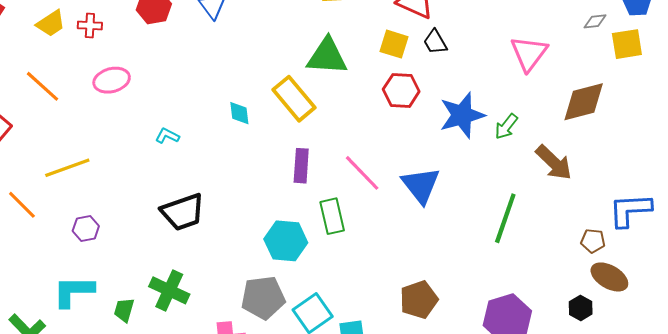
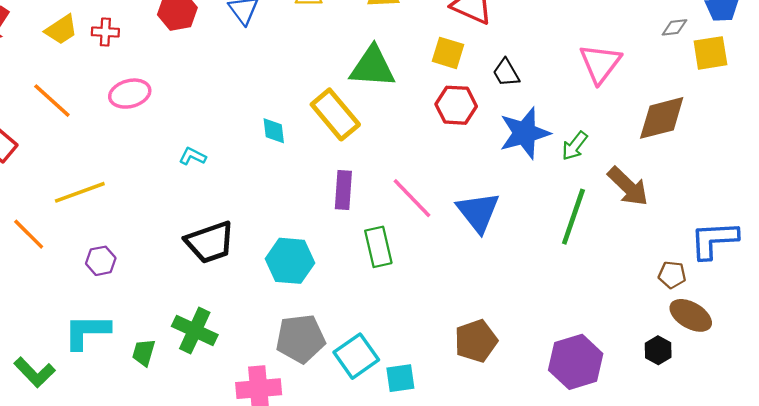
black trapezoid: (435, 42) -> (506, 73), moved
green line: (505, 218) -> (573, 217), moved
cyan hexagon: (286, 241) -> (290, 261), moved

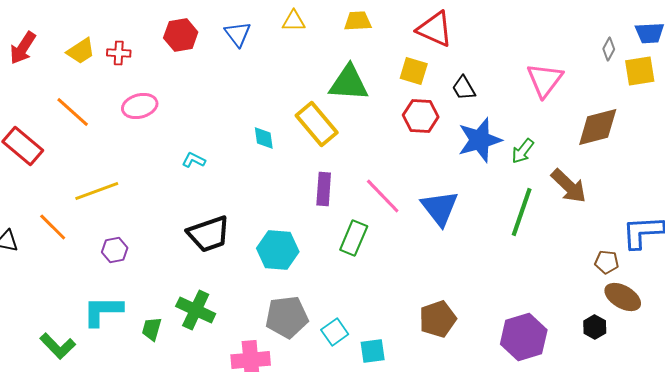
gray diamond: (674, 27) -> (609, 49), turned -55
green rectangle: (378, 247) -> (354, 238), turned 36
cyan square: (356, 356) -> (335, 332), size x0.7

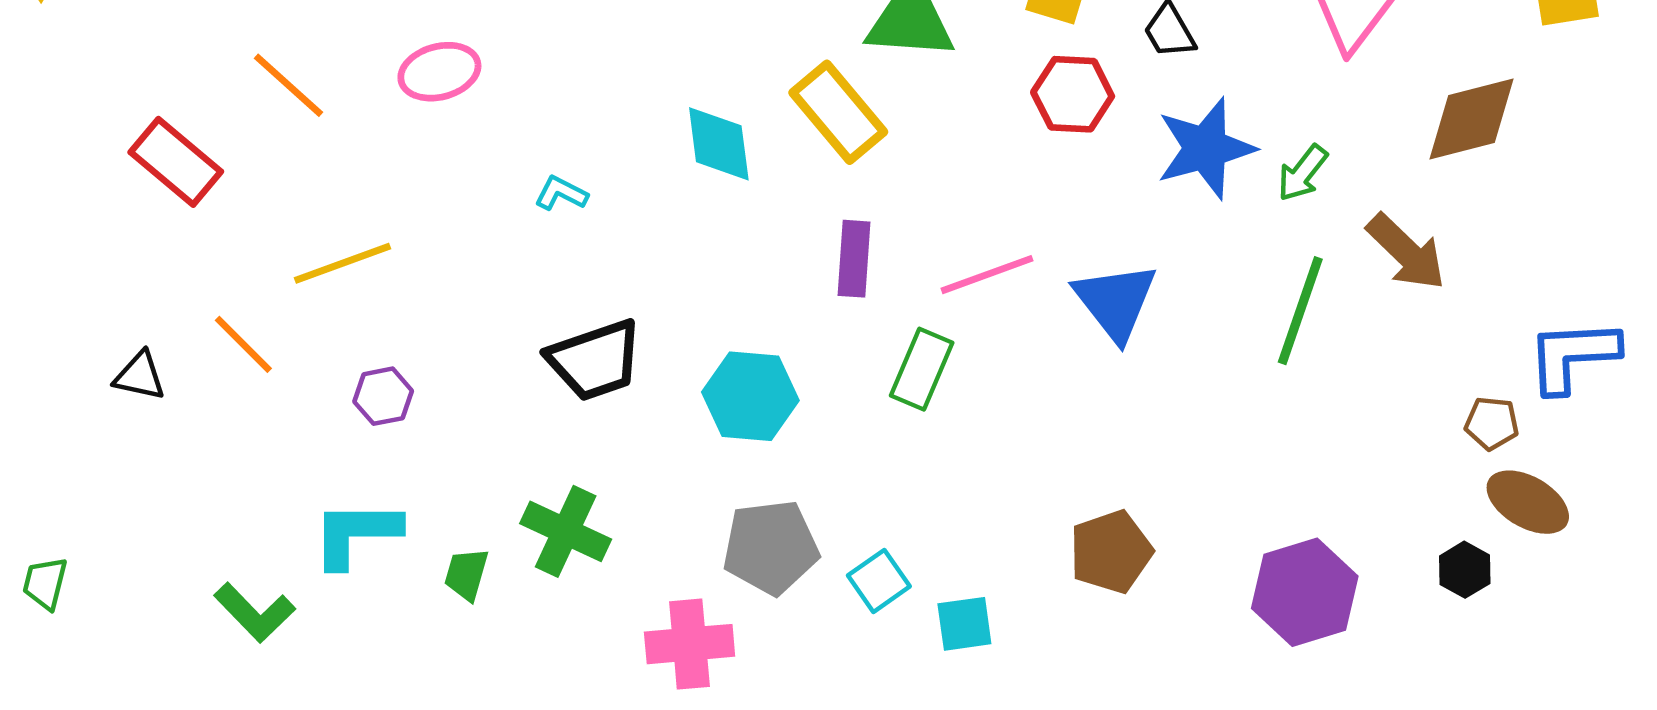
cyan diamond: (264, 138) -> (719, 144), size x1.5
pink line: (383, 196) -> (987, 275), turned -66

